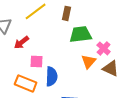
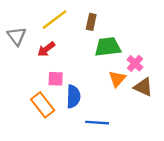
red arrow: (22, 42) -> (46, 49), moved
orange rectangle: (26, 83) -> (43, 105), turned 30

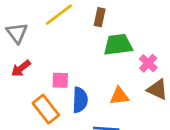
red arrow: (46, 49) -> (21, 68), moved
orange triangle: (117, 79) -> (119, 96), moved, turned 42

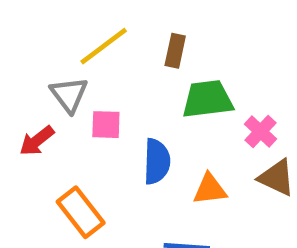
gray triangle: (17, 33) -> (69, 95), moved
pink square: (60, 80) -> (106, 125), moved
blue semicircle: (80, 100) -> (157, 161), moved

